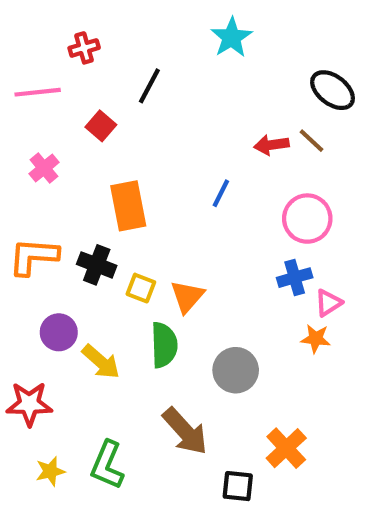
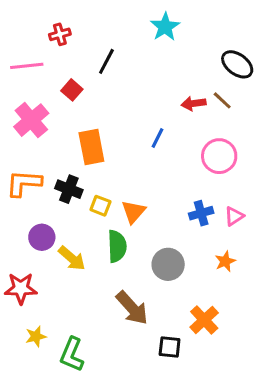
pink cross: (44, 168) -> (31, 120), size x1.6
blue cross: (295, 278) -> (201, 213), moved
orange star: (316, 339) -> (225, 261), moved, turned -30
green L-shape: (107, 465) -> (72, 354), moved

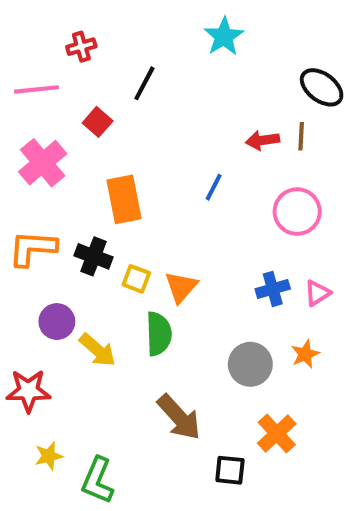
brown line: (222, 100) -> (301, 136), turned 50
gray circle: (168, 264) -> (250, 364), moved

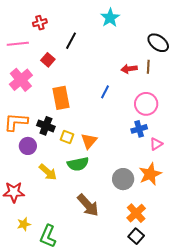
blue cross: (273, 289) -> (139, 129), moved
purple circle: (57, 322) -> (28, 146), moved
green semicircle: (159, 334) -> (78, 164), turned 80
orange star: (305, 354) -> (150, 174), size x1.6
black square: (230, 470) -> (136, 236), moved, turned 35

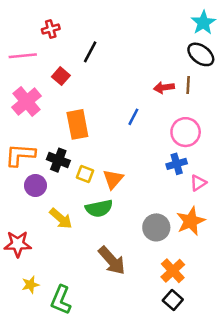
cyan star: (110, 18) -> (203, 23), moved

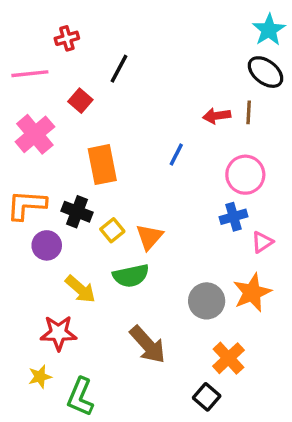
yellow square: (85, 174) -> (112, 230), turned 30
red star: (18, 244) -> (58, 333), moved
black square: (173, 300) -> (207, 397), moved

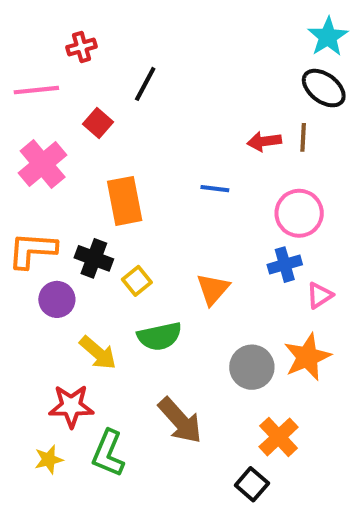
blue line: (176, 154) -> (215, 189), turned 70
orange triangle: (149, 237) -> (213, 289), moved
green L-shape: (80, 397) -> (108, 453), moved

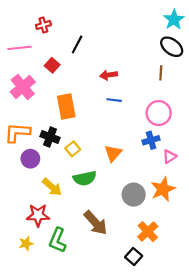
red arrow: (264, 141) -> (109, 75), moved

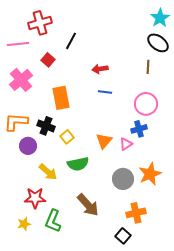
red cross: (43, 25) -> (40, 23), size x1.6
pink triangle: (170, 157) -> (126, 144), moved
orange cross: (148, 232) -> (136, 213), turned 30

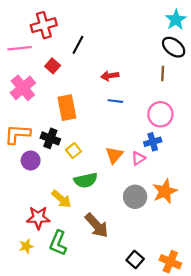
yellow arrow: (48, 172) -> (61, 199), moved
orange cross: (136, 213) -> (170, 262), moved, turned 36

